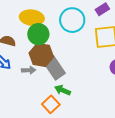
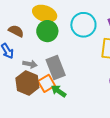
brown hexagon: (41, 55) -> (27, 83), moved
orange square: (51, 104) -> (47, 83), moved

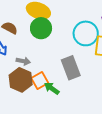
cyan circle: (83, 25) -> (86, 33), moved
gray rectangle: (56, 67) -> (71, 68), moved

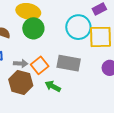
gray rectangle: (71, 68) -> (69, 63), turned -50
orange square: (40, 81) -> (40, 65), moved

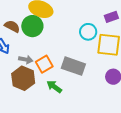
cyan circle: (78, 27) -> (88, 32), size x0.7
green circle: (33, 28) -> (32, 26), moved

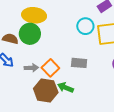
gray rectangle: (73, 66) -> (79, 63), size x0.7
brown hexagon: (23, 78) -> (46, 90), moved

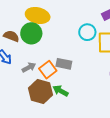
gray rectangle: (79, 63) -> (64, 64), moved
gray arrow: (31, 68) -> (29, 67), turned -32

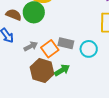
cyan circle: (87, 32) -> (89, 49), moved
green arrow: (61, 91) -> (62, 70), turned 119

